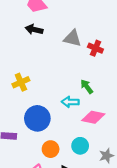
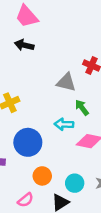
gray triangle: (72, 38) -> (66, 82), moved
cyan circle: (80, 146) -> (75, 183), moved

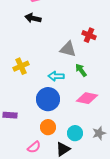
cyan arrow: (64, 124) -> (56, 76), moved
blue circle: (28, 142) -> (48, 99), moved

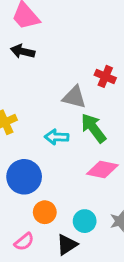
green arrow: (81, 70) -> (93, 128), size x1.5
blue circle: (48, 99) -> (24, 177), moved

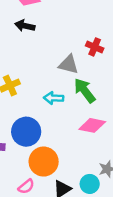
orange circle: (45, 212) -> (44, 162), size x1.5
cyan circle: (85, 221) -> (90, 184), moved

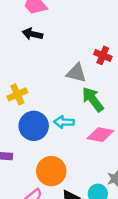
cyan arrow: (54, 98) -> (64, 122), moved
blue circle: (26, 132) -> (34, 126), moved

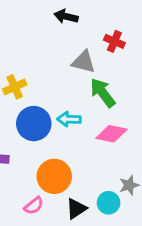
black arrow: (32, 34) -> (66, 16), moved

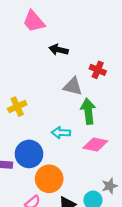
green arrow: (103, 93) -> (88, 111), turned 30
blue circle: (34, 124) -> (29, 154), moved

